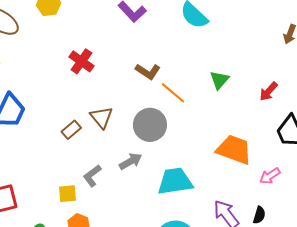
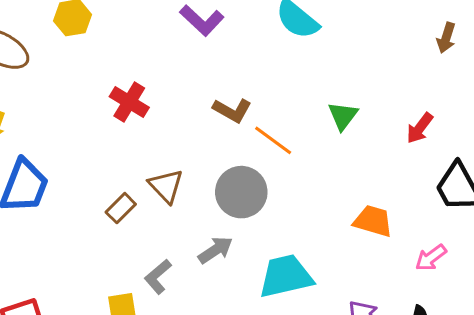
orange trapezoid: (234, 150) -> (373, 221), size x0.7

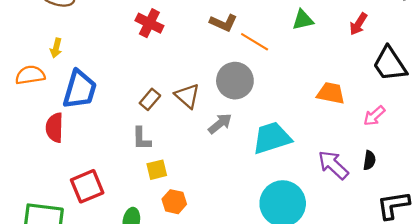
green triangle: (343, 116) -> (303, 20), turned 45
brown triangle: (166, 186) -> (187, 96), moved
gray L-shape: (158, 277) -> (141, 139), moved, turned -45

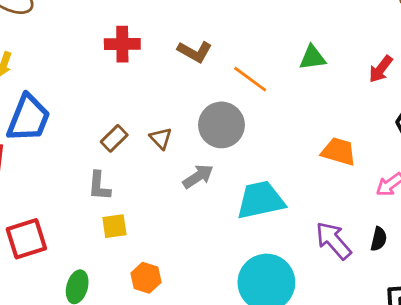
red cross: (149, 23) -> (122, 44), turned -32
brown L-shape: (223, 23) -> (195, 52), moved
brown triangle: (187, 96) -> (161, 138), size x0.7
orange hexagon: (174, 202) -> (146, 278), moved

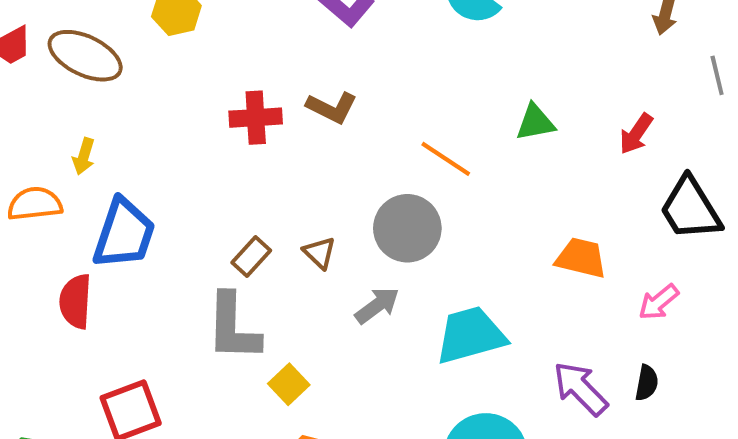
brown L-shape: (195, 52) -> (332, 108), moved
gray L-shape: (99, 186) -> (233, 327), size x1.6
yellow square: (114, 226) -> (289, 384), moved, turned -32

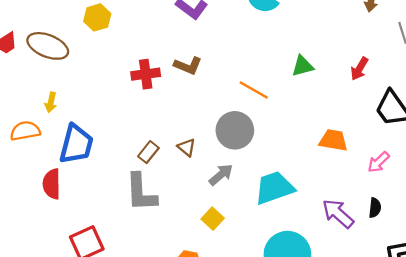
yellow square: (289, 384) -> (213, 219), moved

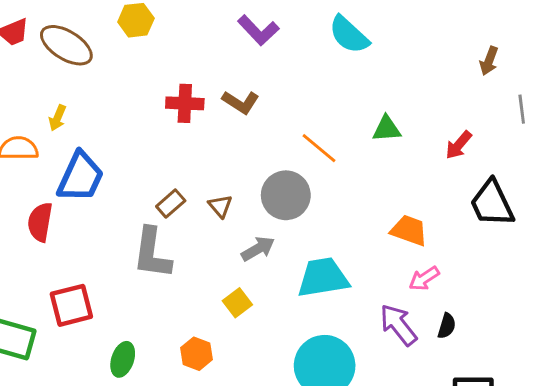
pink arrow: (378, 162) -> (424, 279), moved

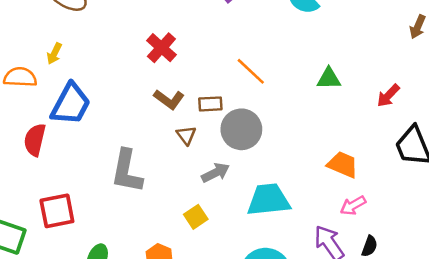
brown L-shape: (241, 102) -> (169, 99), moved
red cross: (185, 103) -> (161, 48), turned 36
orange line: (319, 148) -> (251, 71), moved
brown rectangle: (171, 203) -> (210, 104), moved, turned 35

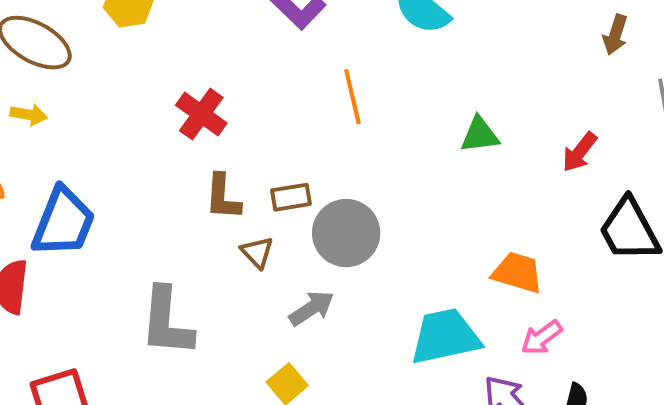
yellow arrow: (54, 54) -> (29, 115), moved, turned -100
orange line: (251, 71) -> (352, 97), moved, turned 40
brown L-shape: (169, 99) -> (223, 197), turned 64
cyan trapezoid: (269, 200) -> (445, 337), moved

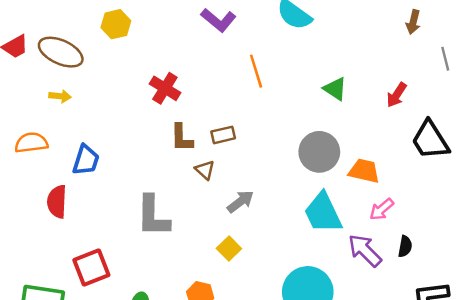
green triangle: (480, 135) -> (335, 89), turned 45
blue trapezoid: (63, 222) -> (86, 160), size x0.7
gray circle: (346, 233) -> (319, 152), moved
cyan trapezoid: (445, 337) -> (323, 213), turned -99

